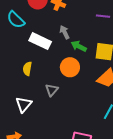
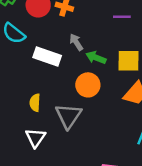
yellow semicircle: (27, 69) -> (35, 103), moved
gray triangle: (52, 90) -> (68, 116), size x1.6

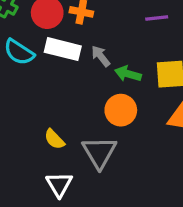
white rectangle: (47, 57) -> (63, 49), moved
yellow semicircle: (35, 103) -> (54, 139), turned -42

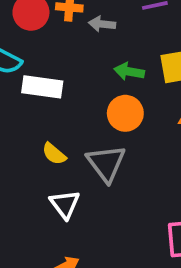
white rectangle: (63, 49) -> (42, 87), moved
gray arrow: (101, 56) -> (102, 24), moved, turned -40

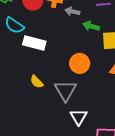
green arrow: (129, 72) -> (91, 26), moved
white triangle: (65, 204) -> (79, 117), moved

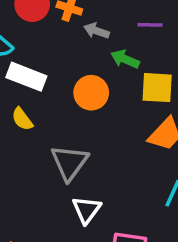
orange circle: (80, 63) -> (91, 93), moved
yellow semicircle: (37, 82) -> (22, 119), moved

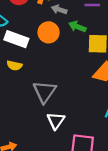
orange circle: (91, 93) -> (49, 32), moved
yellow semicircle: (22, 119) -> (14, 66), turned -40

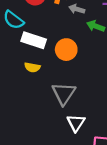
orange circle: (49, 32) -> (66, 50), moved

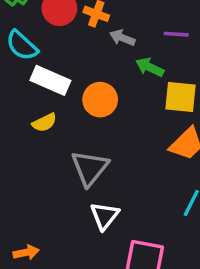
yellow semicircle: (32, 67) -> (44, 123), turned -42

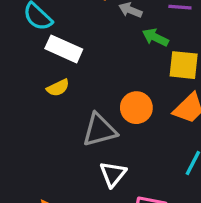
orange circle: (100, 100) -> (136, 108), moved
gray triangle: (90, 168) -> (99, 130), turned 36

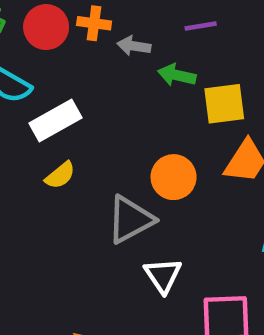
white rectangle: (64, 49) -> (56, 120), turned -40

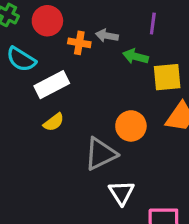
orange cross: (94, 23) -> (79, 43), moved
purple line: (201, 26) -> (153, 23), turned -75

